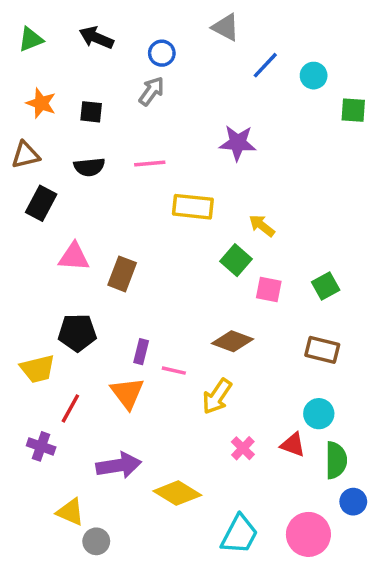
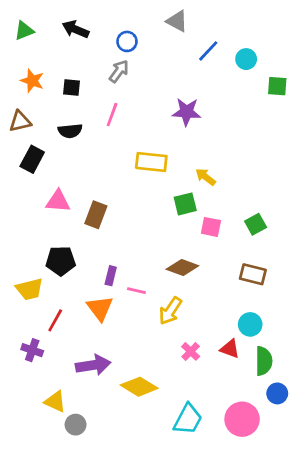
pink line: (150, 164) -> (112, 115), moved, turned -65
green square: (236, 260) -> (185, 204), turned 35

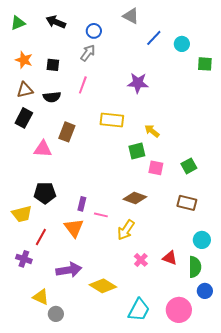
brown triangle: (20, 121) -> (25, 90), moved
brown rectangle: (96, 215) -> (67, 132), moved
cyan circle: (250, 324) -> (202, 240), moved

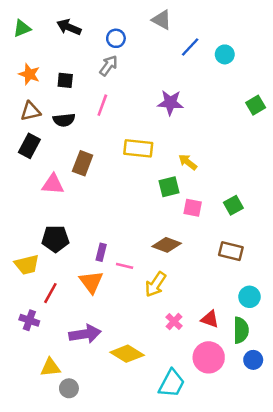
green square: (205, 64) -> (256, 105), moved, turned -35
yellow triangle: (41, 297) -> (50, 367), turned -30
pink circle: (179, 310) -> (209, 357), moved

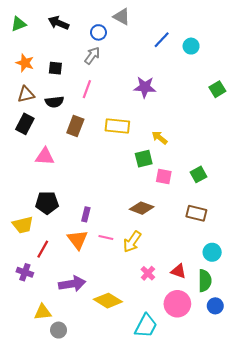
gray triangle: (162, 20) -> (122, 17), moved
brown rectangle: (83, 163) -> (75, 126), moved
pink line: (125, 266) -> (106, 238), moved

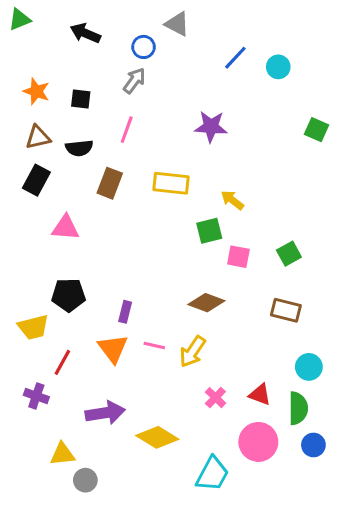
green triangle: (19, 24) -> (20, 19), moved
green square: (217, 89) -> (317, 130), turned -35

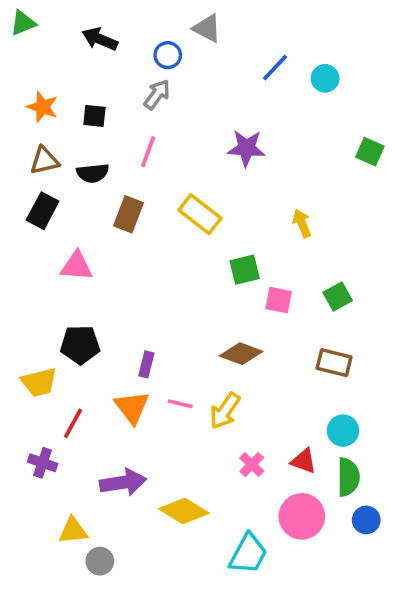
yellow rectangle: (171, 183) -> (200, 214), turned 32
yellow arrow: (232, 200) -> (302, 223), moved, turned 30
cyan circle: (309, 367) -> (343, 431), moved

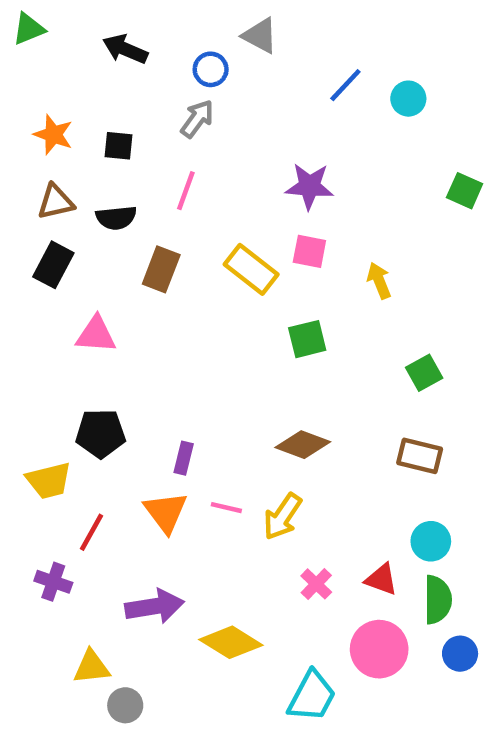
pink square: (279, 300) -> (309, 251), moved

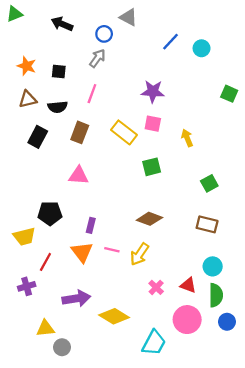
black rectangle: (53, 265) -> (38, 137), moved
pink triangle: (96, 335) -> (79, 176), moved
purple cross: (53, 582) -> (27, 286), turned -35

